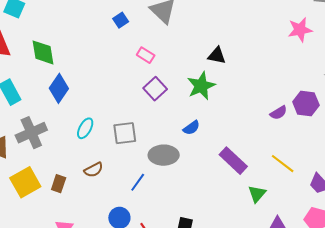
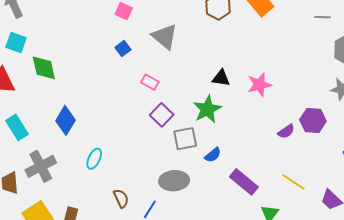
pink star: (300, 30) -> (259, 85), moved
green diamond: (43, 52) -> (44, 68), moved
blue semicircle: (191, 128) -> (213, 155), moved
gray square: (125, 133) -> (185, 139), moved
brown semicircle: (94, 170) -> (121, 198), moved, turned -84

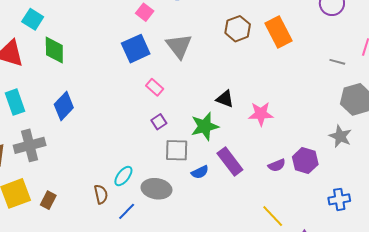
blue square: (123, 49) -> (136, 49), size x1.8
purple square: (162, 115) -> (159, 122), size x0.7
cyan ellipse: (94, 159) -> (123, 176), moved
purple rectangle: (244, 182) -> (230, 162), moved

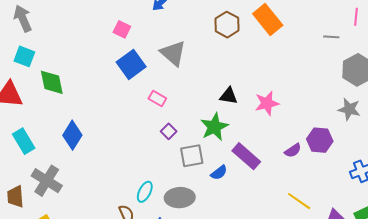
pink square: (145, 12) -> (122, 29), moved
gray cross: (30, 145) -> (47, 181), turned -32

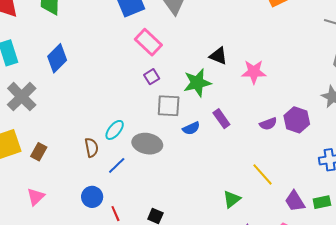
pink rectangle: (157, 99) -> (148, 42), size x1.5
purple rectangle: (246, 156) -> (221, 119), size x0.7

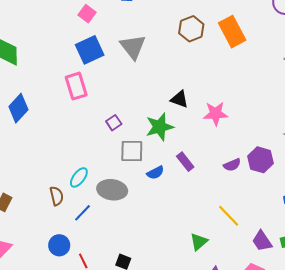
pink rectangle: (148, 42) -> (76, 86), moved, turned 32

